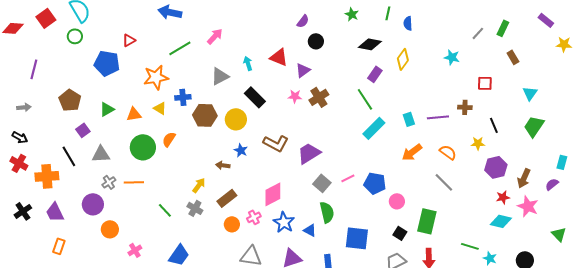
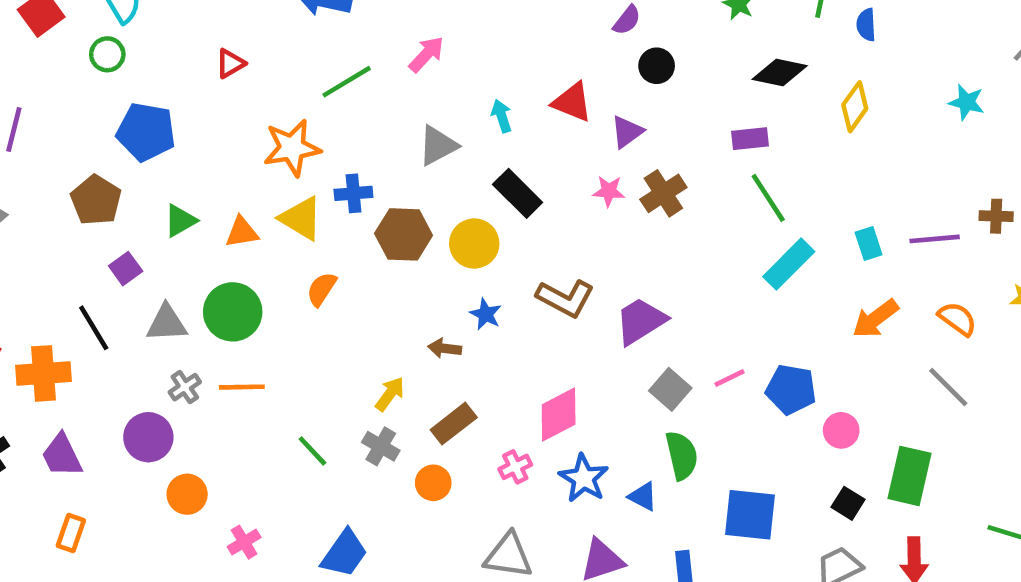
blue pentagon: (107, 63) -> (146, 132), moved
purple rectangle: (375, 74) -> (750, 139), moved, turned 49
yellow triangle: (160, 108) -> (301, 218), size x1.5
green circle: (143, 147) -> (233, 312), moved
orange circle: (232, 224) -> (433, 483), moved

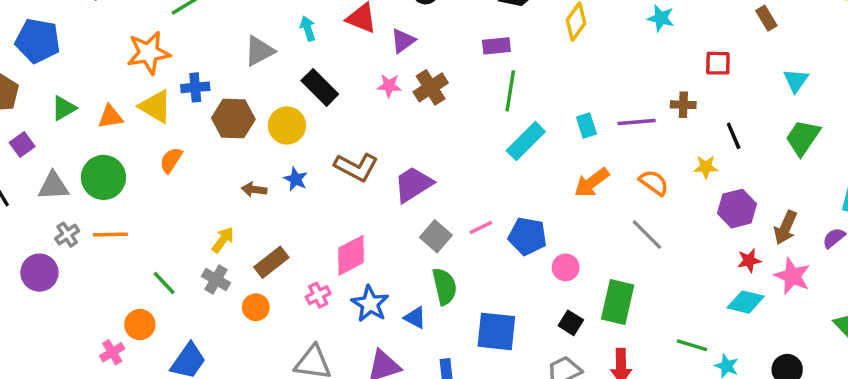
green line: (768, 198) -> (510, 91), turned 42
brown arrow: (445, 348) -> (254, 190), moved
orange circle: (187, 494) -> (140, 325), moved

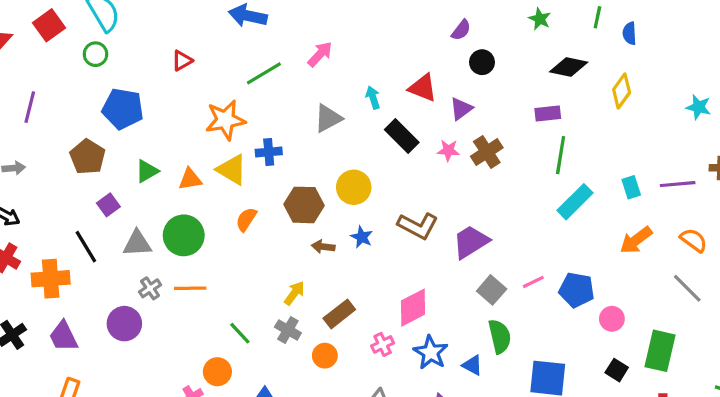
cyan star: (661, 18) -> (698, 107), moved
black rectangle: (320, 87) -> (402, 136), moved
brown hexagon: (233, 119) -> (304, 205), moved

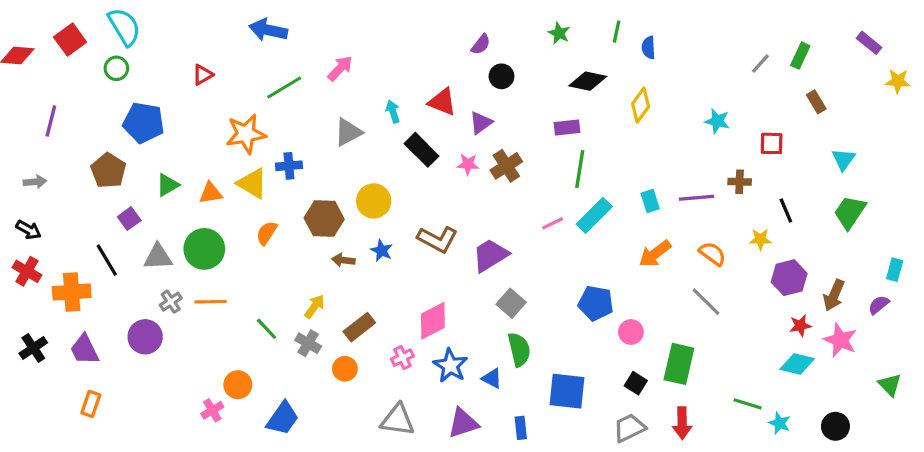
pink line: (533, 282) -> (553, 223), moved
green line: (240, 333) -> (267, 329), moved

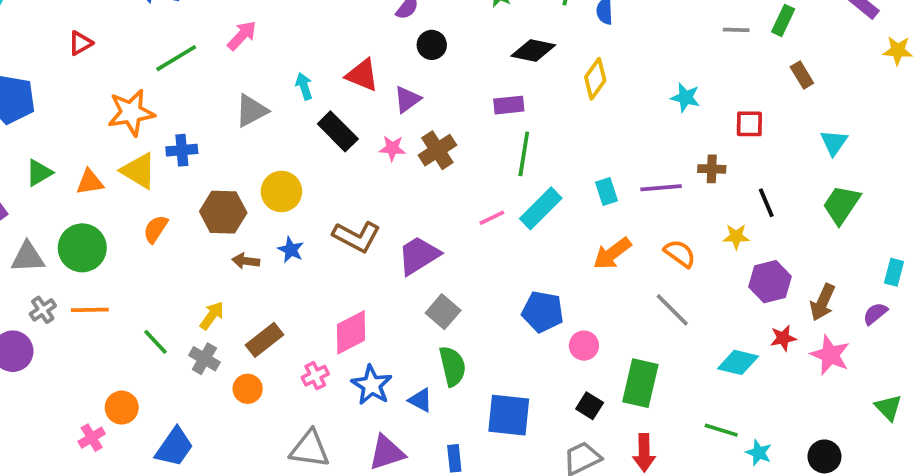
gray line: (760, 64) -> (736, 30), turned 50
cyan diamond: (797, 364) -> (738, 362), moved

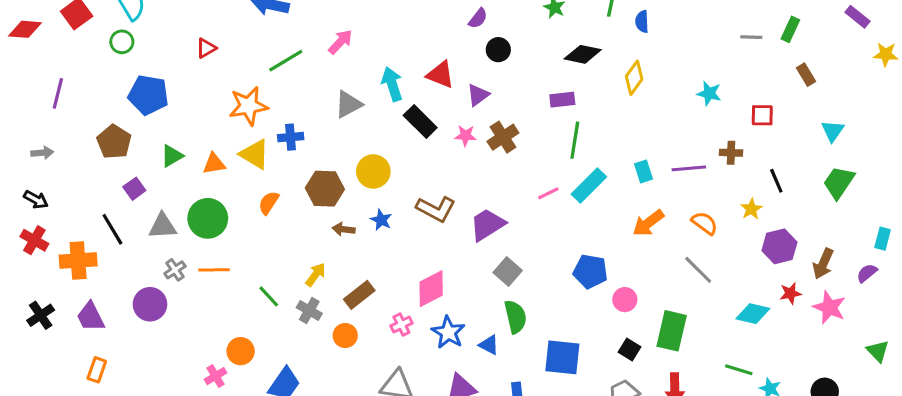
cyan arrow: (304, 86) -> (392, 84), size x1.5
yellow star: (736, 237) -> (751, 209), turned -30

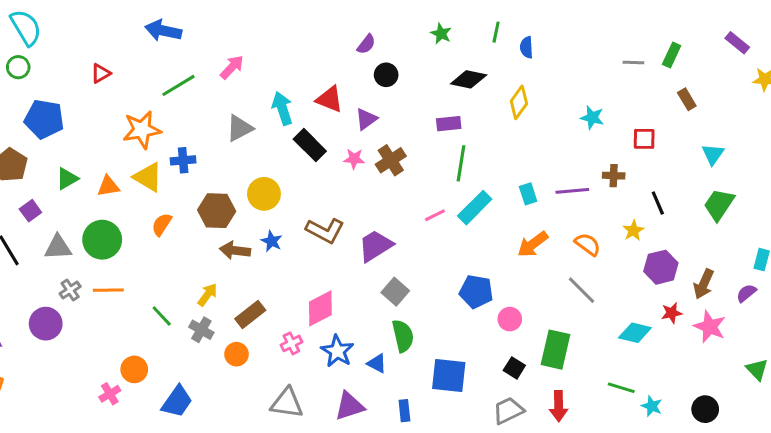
brown arrow: (344, 229) -> (235, 250), size x1.4

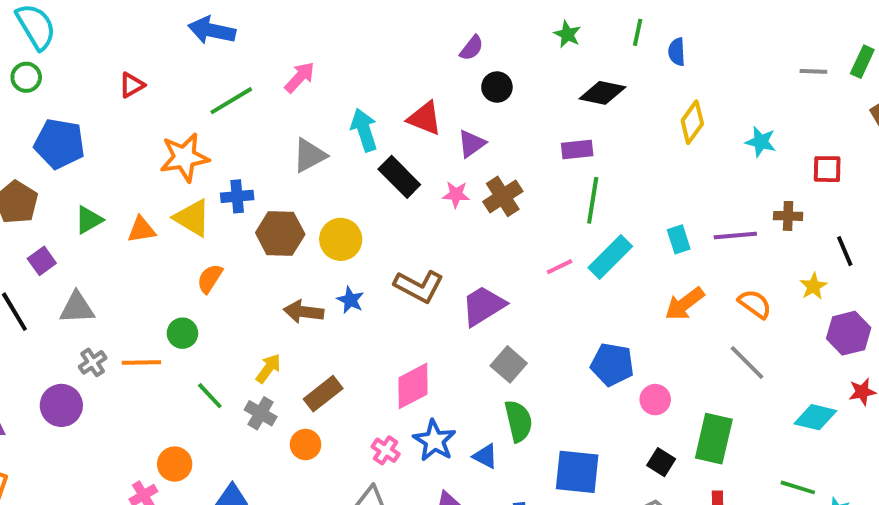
yellow diamond: (519, 102) -> (692, 122), moved
brown hexagon: (217, 211) -> (280, 234), moved
green circle: (102, 240) -> (182, 333), moved, size x0.6
pink cross: (291, 343) -> (386, 450), moved, turned -30

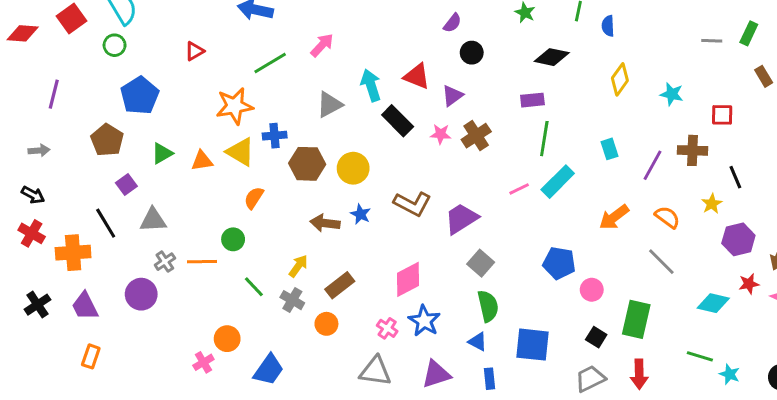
blue pentagon: (59, 144) -> (140, 96), turned 30
brown cross: (788, 216) -> (693, 150), size x1.4
purple line: (735, 235) -> (652, 165), turned -56
cyan rectangle: (679, 239) -> (610, 149), moved
blue triangle: (485, 456) -> (478, 342), moved

